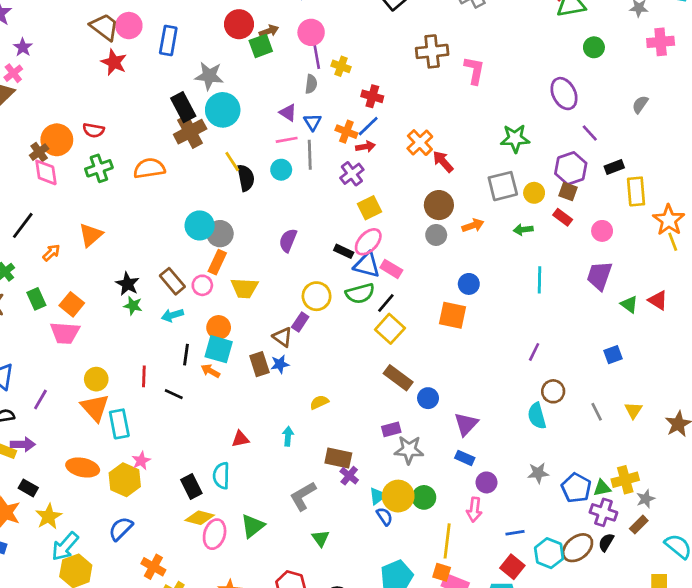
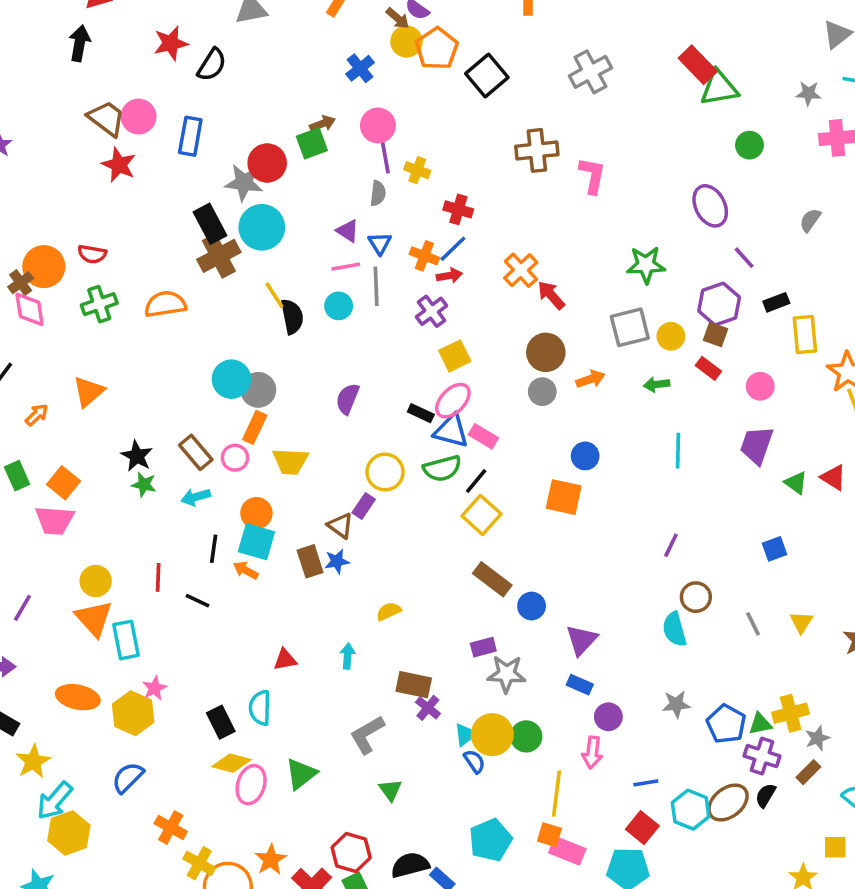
red circle: (239, 24) -> (267, 163), moved

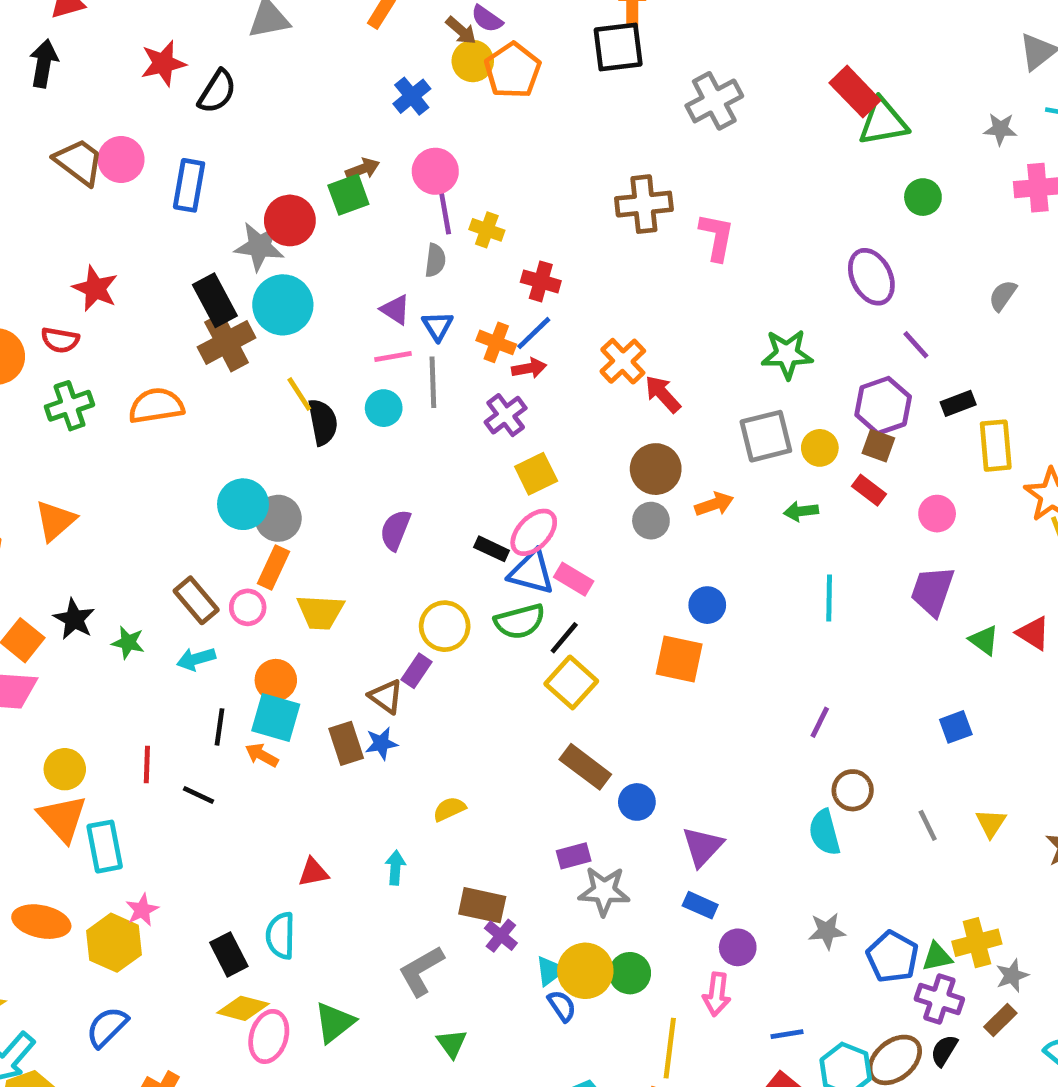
black square: (487, 75) -> (618, 47), moved, turned 33
red star: (119, 165) -> (95, 288), moved
black star: (137, 456) -> (74, 619), moved

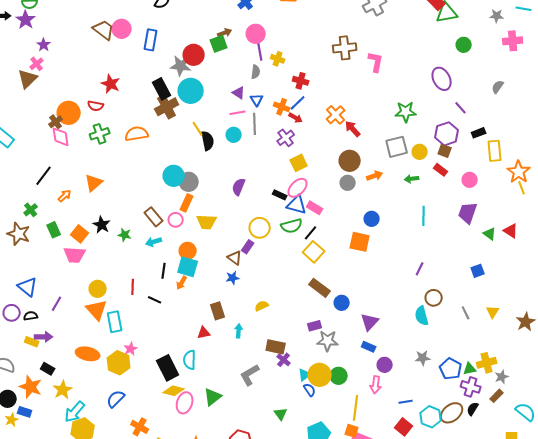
red arrow: (529, 368) -> (296, 118), turned 40
brown rectangle: (346, 743) -> (218, 311), moved
orange arrow: (262, 755) -> (182, 283), turned -88
black rectangle: (229, 954) -> (168, 368), size x1.4
green triangle: (452, 1044) -> (281, 414), moved

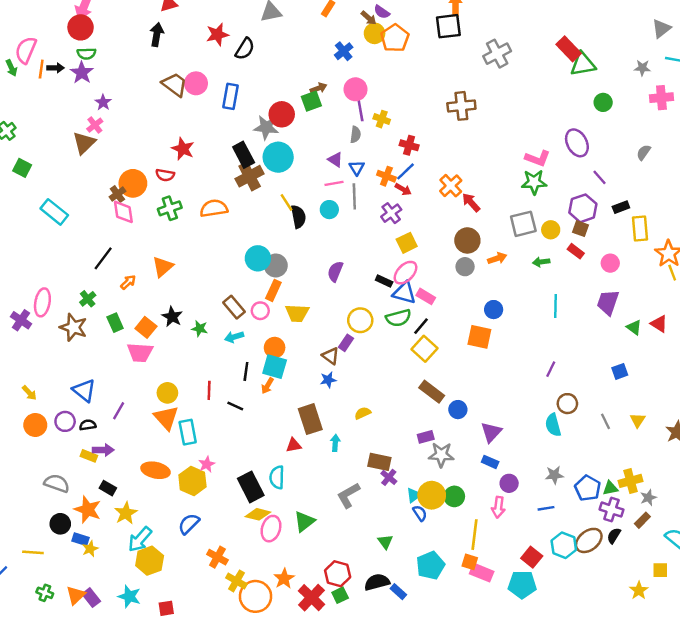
pink L-shape: (376, 62) -> (538, 158), moved, turned 100
brown rectangle: (218, 311) -> (310, 419), size x1.4
blue line: (406, 402) -> (546, 508), moved
yellow star: (12, 420) -> (90, 549), moved

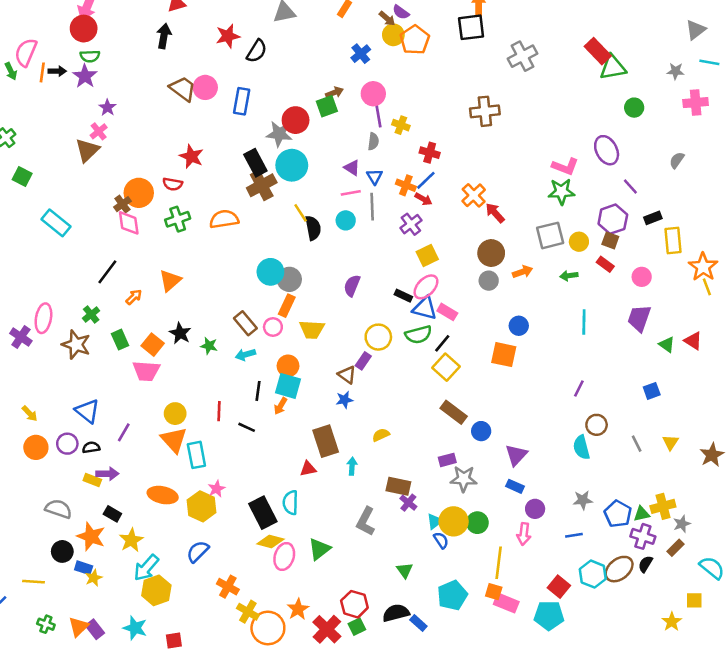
gray L-shape: (348, 495) -> (366, 521), turned -32

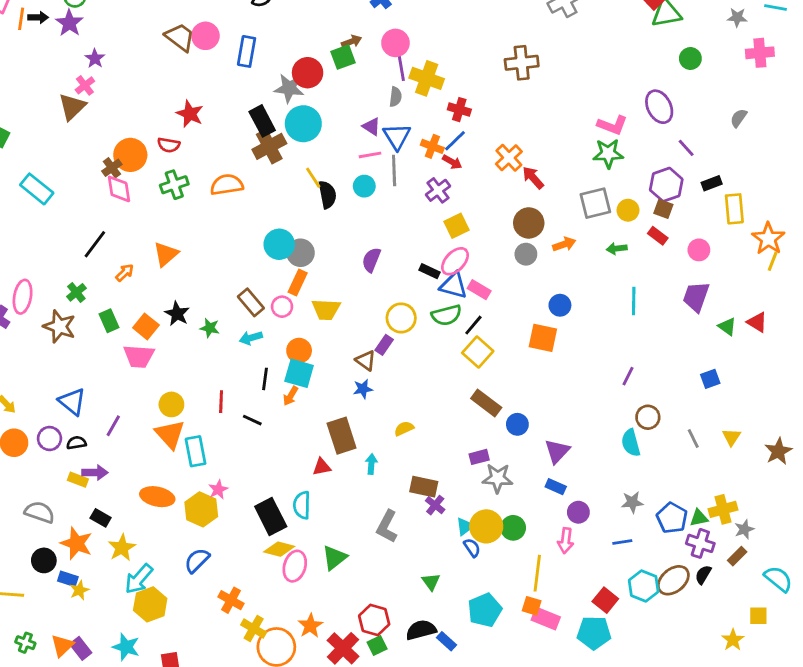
yellow cross: (401, 125) -> (427, 78), size x1.6
blue triangle: (375, 177) -> (397, 136), size x1.5
yellow line: (707, 287) -> (773, 261), turned 42

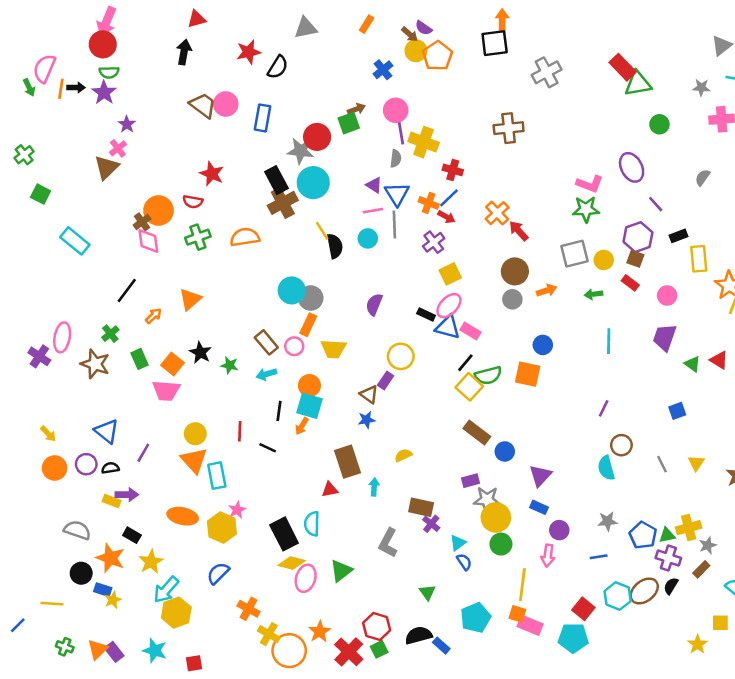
green semicircle: (447, 315) -> (488, 375), moved
yellow circle: (486, 526) -> (496, 517), moved

